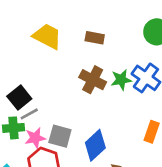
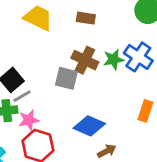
gray square: (60, 136) -> (66, 78), moved
blue diamond: (95, 145) -> (89, 126), turned 68

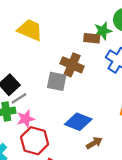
brown rectangle: (86, 18) -> (92, 38), moved
green star: (114, 59) -> (103, 31), moved

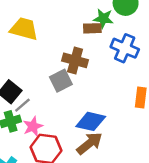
green star: (103, 31) -> (103, 19), turned 30
gray square: (57, 81) -> (61, 81), turned -30
brown arrow: (94, 143) -> (89, 143), moved, size x1.5

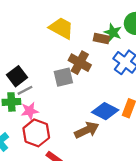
yellow trapezoid: (24, 29) -> (61, 28), moved
blue diamond: (91, 121) -> (105, 111), moved
brown arrow: (89, 143) -> (87, 130), moved

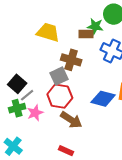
brown arrow: (87, 130) -> (71, 120), moved, turned 70
red hexagon: (36, 133) -> (60, 96), moved

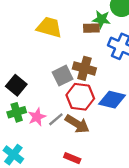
brown cross: (71, 60) -> (84, 68), moved
gray line: (27, 95) -> (56, 119), moved
red hexagon: (60, 96) -> (80, 97), moved

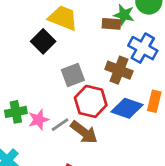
brown cross: (84, 68) -> (119, 70), moved
black square: (16, 85) -> (43, 41), moved

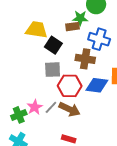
black square: (43, 41) -> (53, 45), moved
gray square: (73, 75) -> (53, 70), turned 30
green cross: (16, 112) -> (19, 115), moved

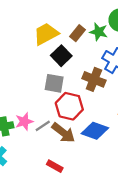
brown rectangle: (73, 27) -> (78, 33), moved, turned -56
yellow trapezoid: (37, 30) -> (46, 34), turned -50
blue diamond: (97, 85) -> (95, 131), moved

